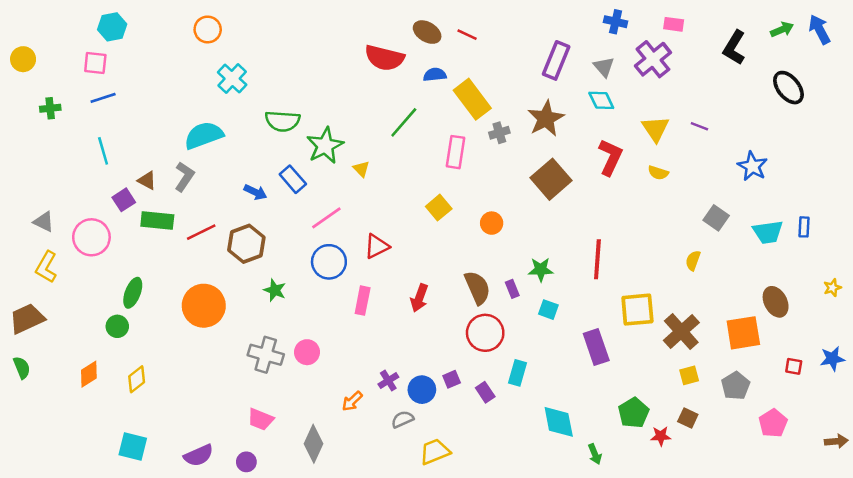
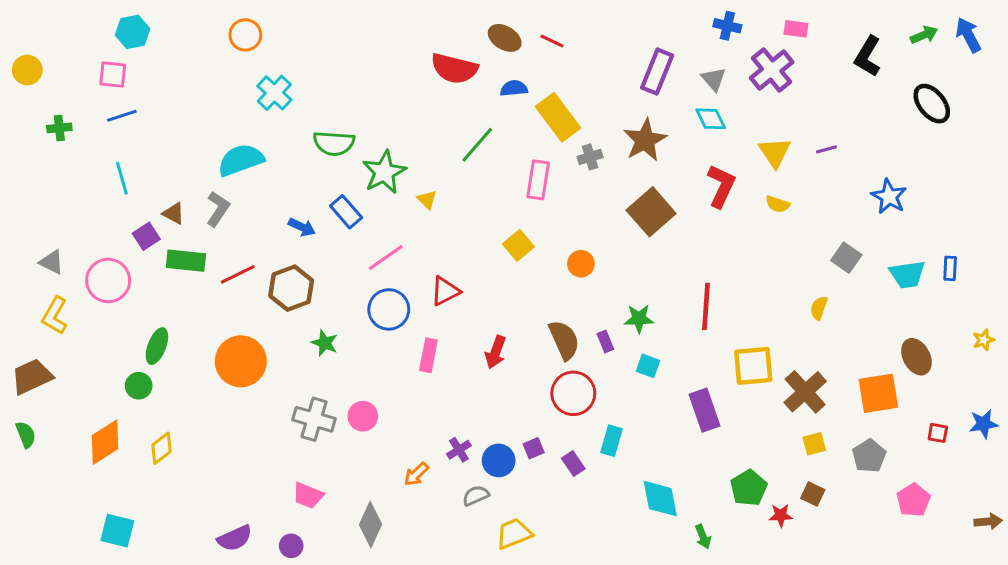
purple line: (699, 126) -> (826, 149), turned -36
orange diamond: (89, 374) -> (105, 442), size x1.4
cyan square: (133, 446) -> (117, 531), moved

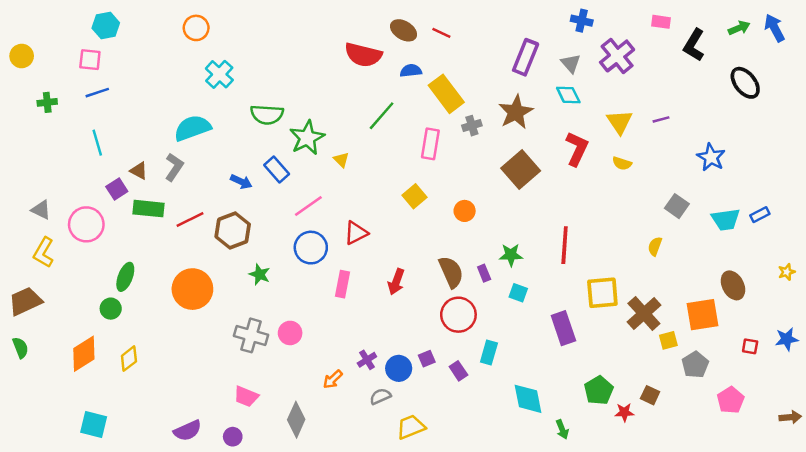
pink rectangle: (796, 29) -> (661, 22), moved
blue rectangle: (950, 268) -> (760, 215), turned 60
yellow square: (814, 444) -> (668, 340), moved

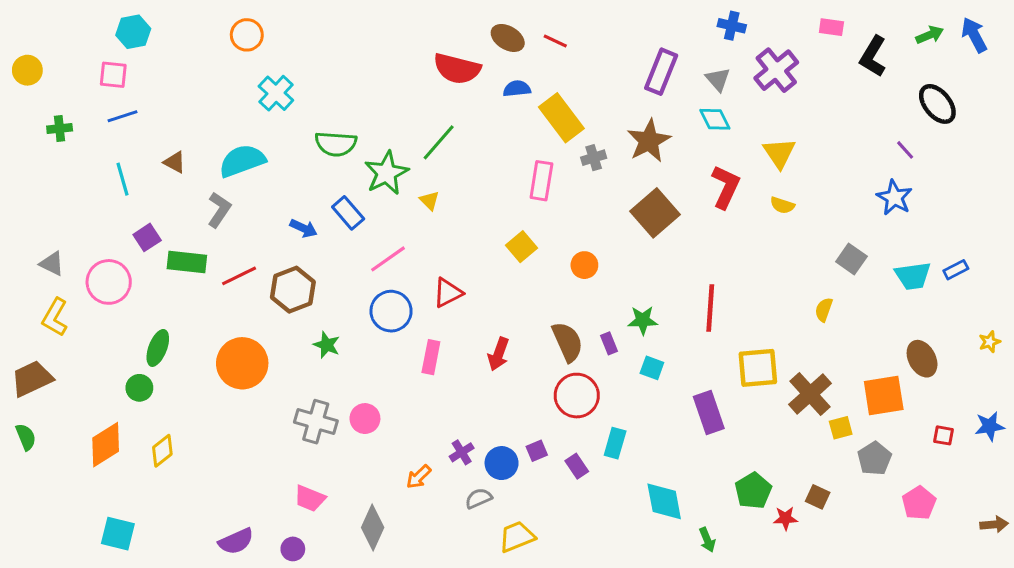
green line: (382, 116) -> (439, 142), moved
purple line: (661, 119) -> (905, 150), moved, turned 63
brown triangle: (139, 171) -> (175, 162), moved

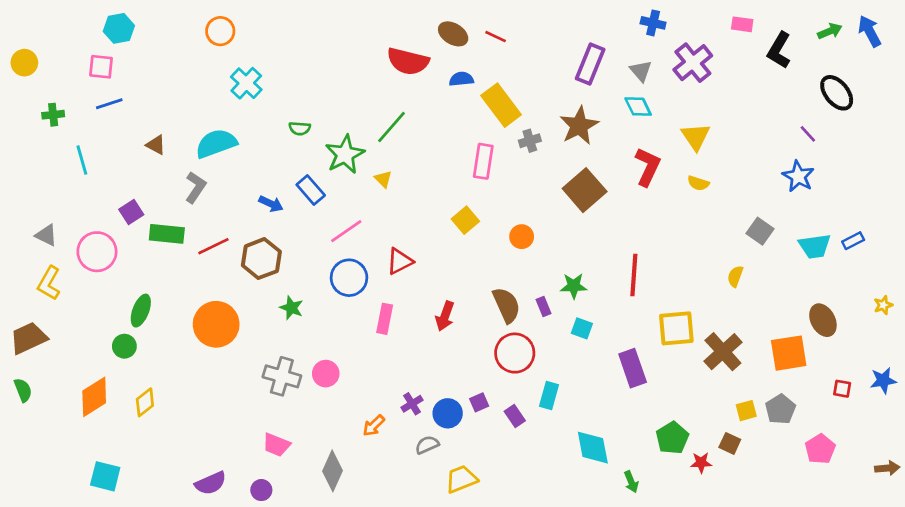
green semicircle: (336, 144) -> (300, 128), size x0.6
cyan line: (122, 179) -> (82, 160), moved
yellow square: (841, 428) -> (746, 411), moved

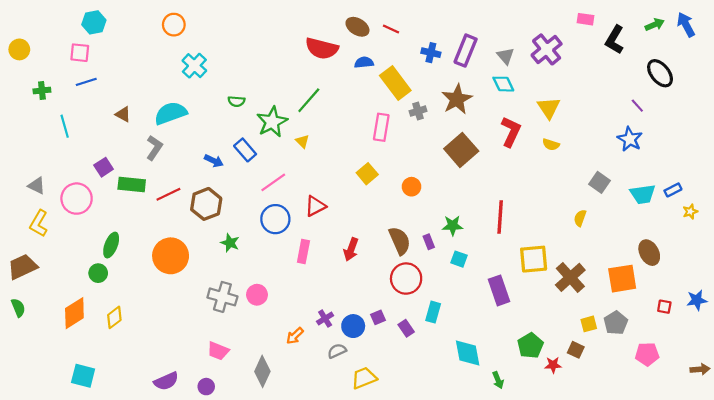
blue cross: (653, 23) -> (431, 53), moved
yellow star: (883, 305) -> (690, 212), moved
pink pentagon: (820, 449) -> (647, 354), turned 30

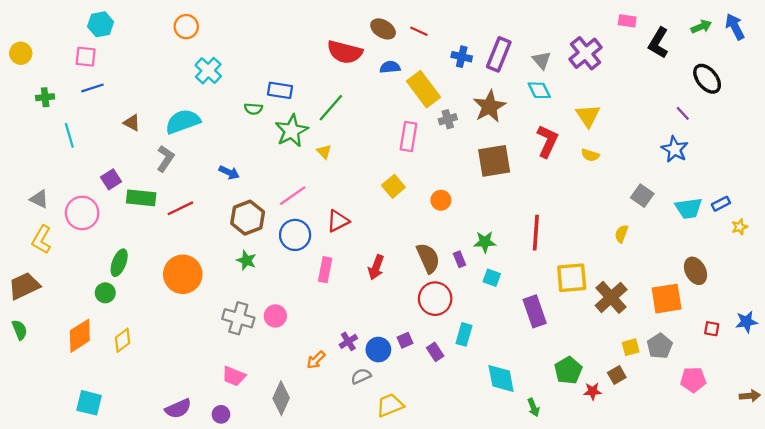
blue rectangle: (245, 150) -> (280, 90), moved, turned -40
brown square: (461, 150) -> (494, 161), turned 32
brown hexagon: (206, 204) -> (248, 218), moved
brown square: (576, 350) -> (617, 375), turned 35

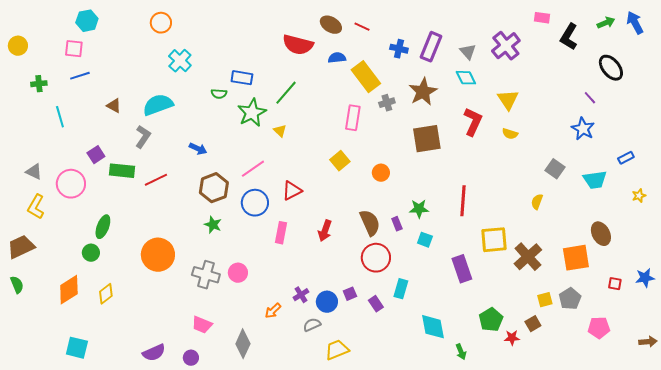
blue rectangle: (721, 204) -> (626, 158), moved
orange circle: (183, 274) -> (158, 255), moved

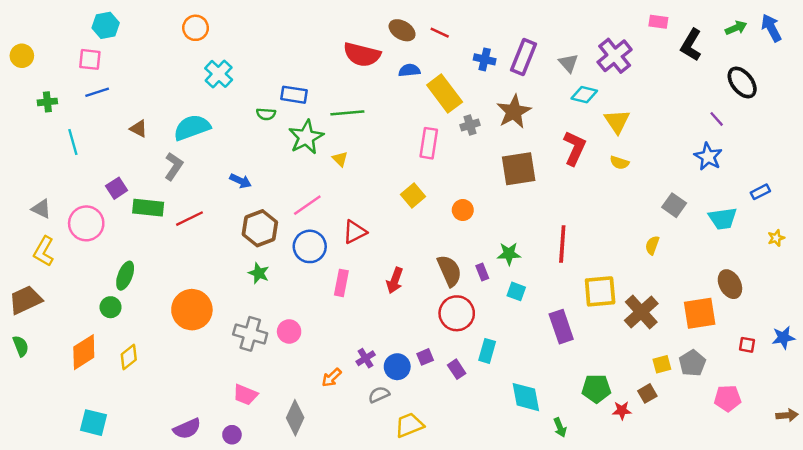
cyan diamond: (466, 78) -> (584, 95), moved, turned -50
green line: (286, 93) -> (347, 113), turned 44
green pentagon: (491, 320) -> (596, 389), turned 30

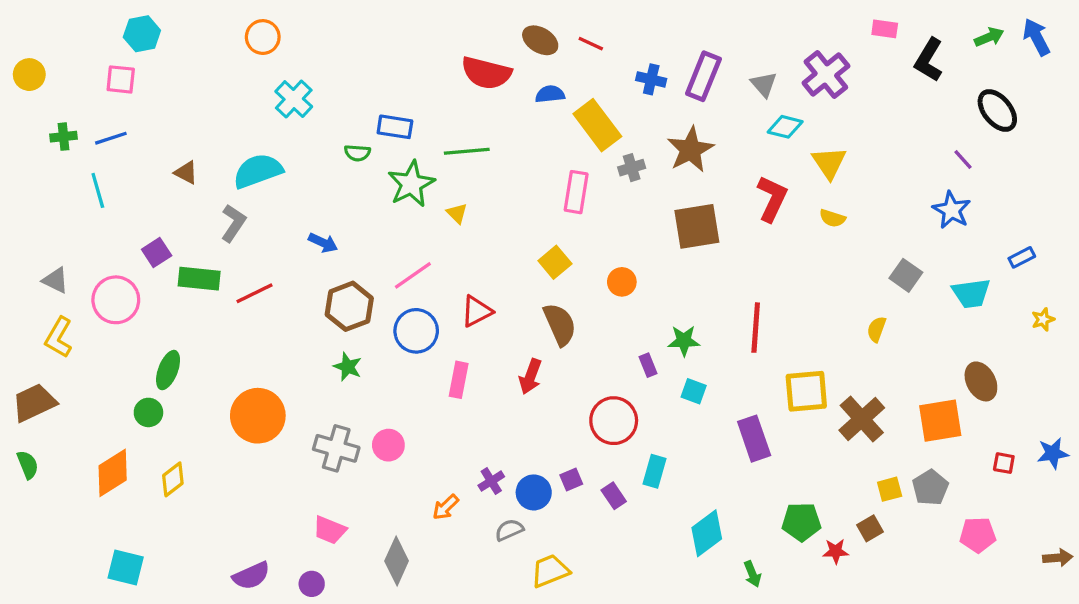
blue line: (97, 92) -> (111, 138), moved
brown semicircle: (449, 271) -> (560, 324), moved
cyan diamond: (526, 397) -> (707, 533), turned 64

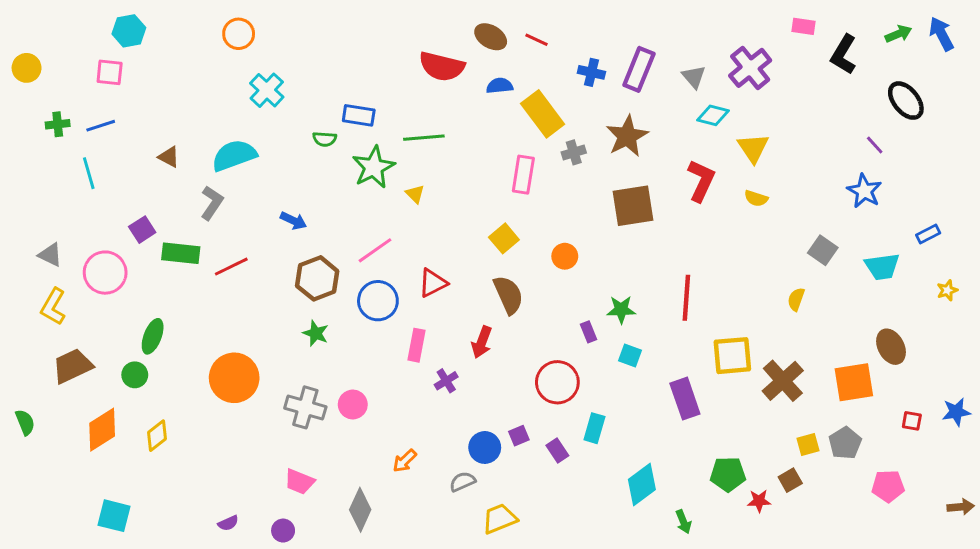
brown trapezoid: (34, 403) -> (73, 366), moved
purple cross: (491, 481) -> (446, 381), moved
purple semicircle: (251, 576) -> (228, 523), size x0.6

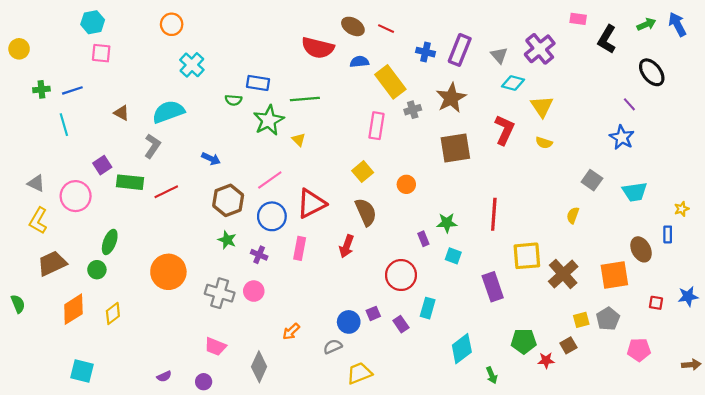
pink square: (110, 72) -> (101, 53), moved
blue rectangle: (928, 234) -> (668, 234), moved, turned -63
red triangle: (433, 283) -> (311, 204), size x1.4
purple cross: (446, 381) -> (259, 255), moved, turned -35

